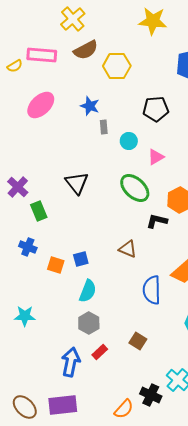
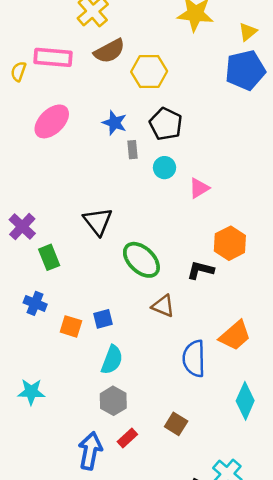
yellow semicircle: (15, 66) -> (18, 71), turned 140
black pentagon: (156, 109) -> (166, 124), moved, turned 30
green ellipse: (135, 188) -> (141, 260), moved

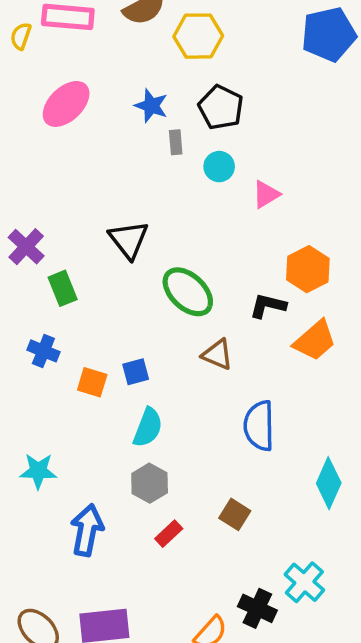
orange trapezoid: (235, 335) -> (315, 340), moved
blue arrow: (90, 451) -> (87, 530), moved

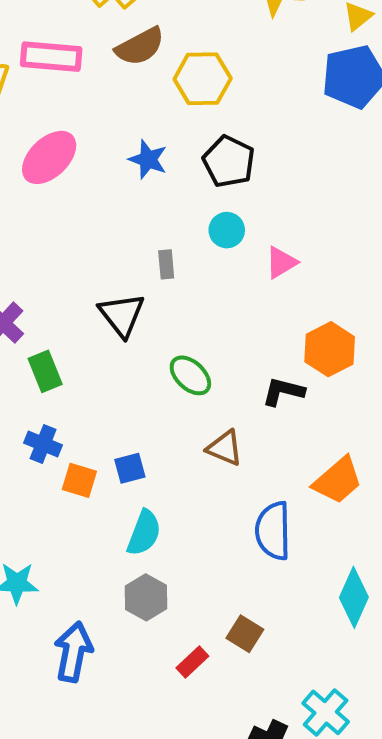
gray rectangle: (176, 142) -> (166, 264), moved
green ellipse: (188, 292) -> (190, 375), size x0.7
orange trapezoid: (315, 340) -> (338, 480), moved
blue cross: (43, 351) -> (43, 444), moved
red rectangle: (169, 534) -> (192, 662), moved

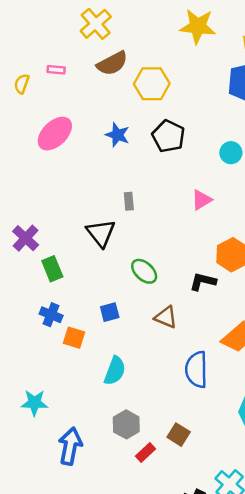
pink rectangle: (51, 57) -> (56, 70), size x0.5
cyan circle: (227, 230) -> (231, 153), moved
blue square: (130, 468) -> (110, 312), moved
gray hexagon: (146, 597) -> (126, 424), moved

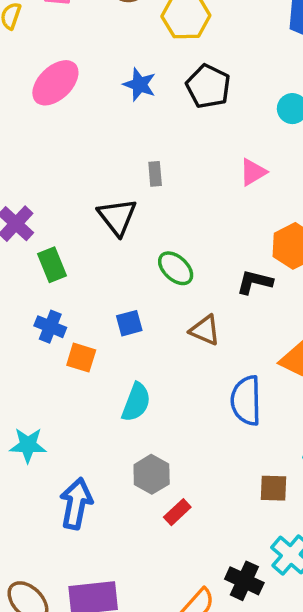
brown square: (179, 435) -> (274, 488), moved, turned -30

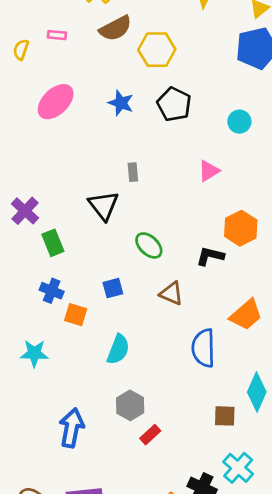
cyan star: (28, 445) -> (34, 353), moved

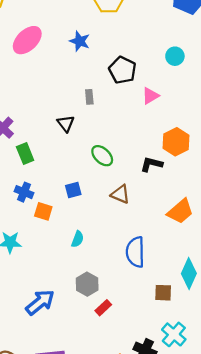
black pentagon: (174, 104) -> (122, 70), moved
black triangle: (104, 205) -> (66, 124), size x0.7
blue semicircle: (203, 348) -> (135, 252), moved
cyan semicircle: (118, 349) -> (78, 239), size x0.7
blue arrow: (72, 428) -> (40, 302), turned 40

